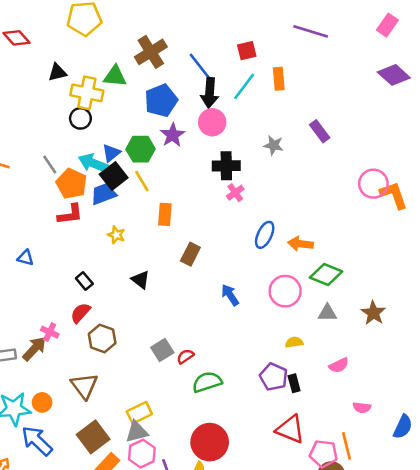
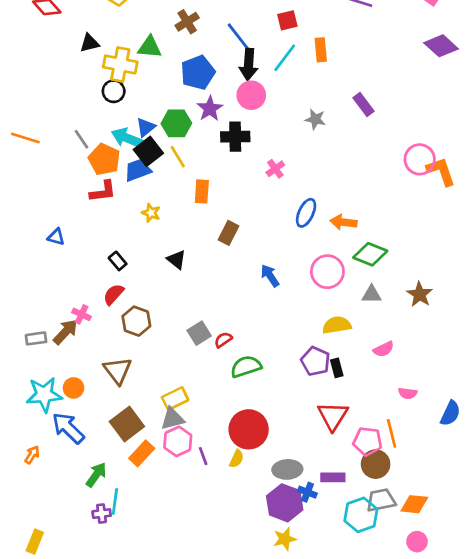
brown cross: (151, 52) -> (187, 22), size x0.7
black cross: (226, 166) -> (235, 137), moved
yellow semicircle: (294, 342) -> (337, 325), size x1.5
red triangle: (290, 429) -> (333, 416), turned 40

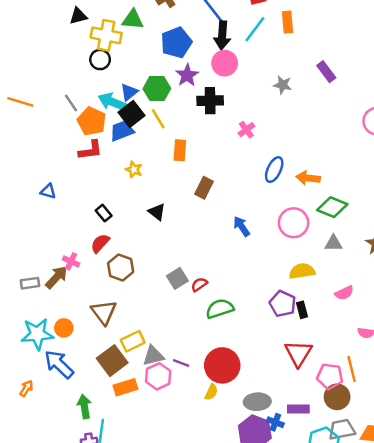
yellow rectangle: (175, 399) -> (133, 341), moved
orange rectangle: (142, 453) -> (125, 387), turned 30
purple line: (203, 456) -> (181, 363), moved, turned -49
green arrow: (96, 475) -> (84, 407), turned -45

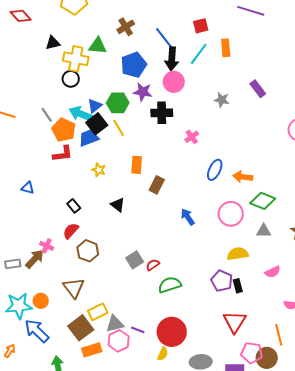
purple star: (187, 75) -> (143, 92), turned -30
orange rectangle: (180, 150) -> (137, 165), moved
pink pentagon: (330, 376) -> (252, 353), moved

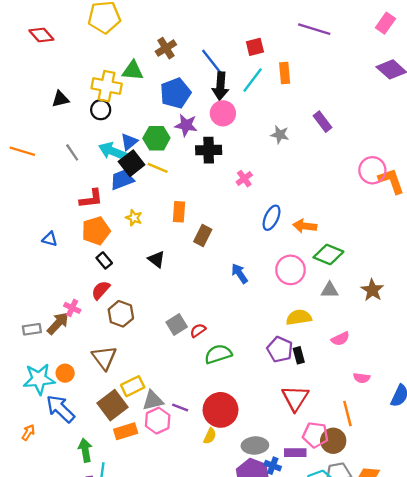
black triangle: (53, 43) -> (60, 99), moved
yellow line: (119, 128) -> (158, 168), turned -36
orange pentagon: (64, 130) -> (96, 231), moved, turned 30

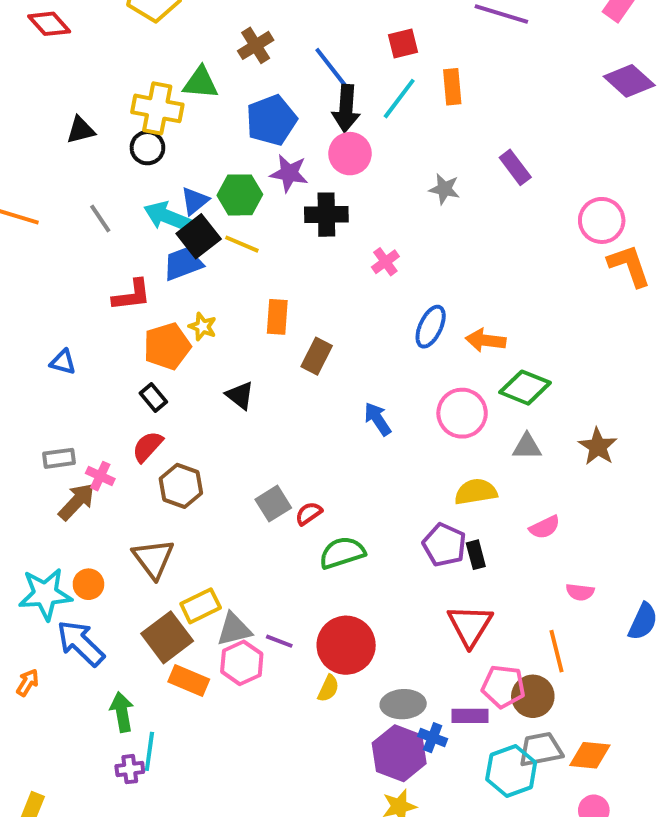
pink circle: (372, 170) -> (602, 220), moved
orange pentagon: (96, 231) -> (167, 346), moved
gray rectangle: (32, 329) -> (59, 458), moved
orange rectangle: (126, 431) -> (189, 681), turned 40

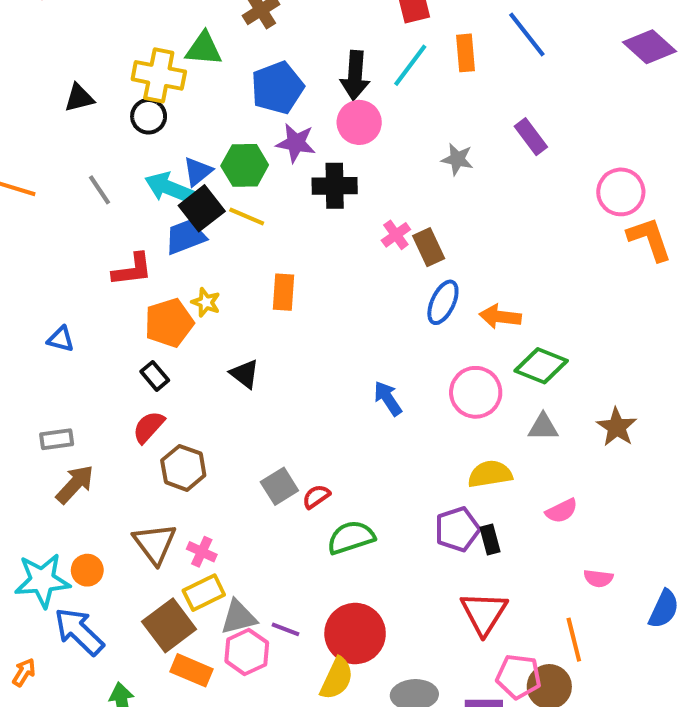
blue line: (332, 69) -> (527, 35), moved
brown rectangle: (317, 356) -> (429, 247), moved, turned -52
pink cross: (100, 476) -> (202, 552), moved
purple pentagon: (444, 545) -> (457, 529), turned 30
yellow semicircle: (328, 688) -> (337, 678), size x1.5

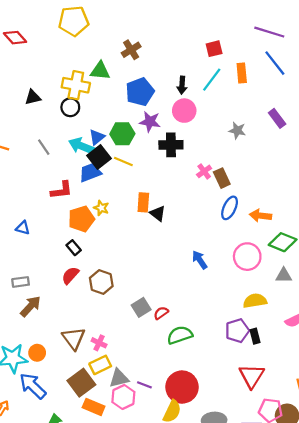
black arrow: (355, 75) -> (182, 85), size x0.7
black triangle: (245, 374) -> (158, 213), moved
brown hexagon: (183, 468) -> (101, 282), moved

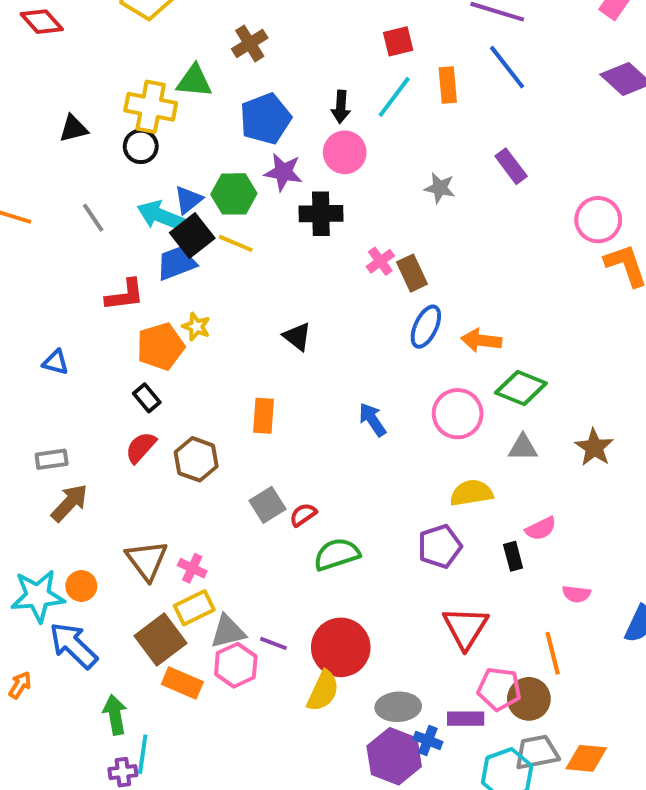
orange rectangle: (143, 202) -> (264, 416), moved
black rectangle: (255, 336) -> (513, 556), moved

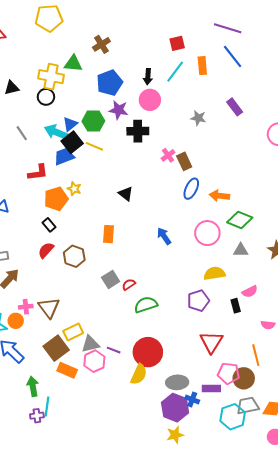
pink cross: (192, 568) -> (26, 307), moved, turned -32

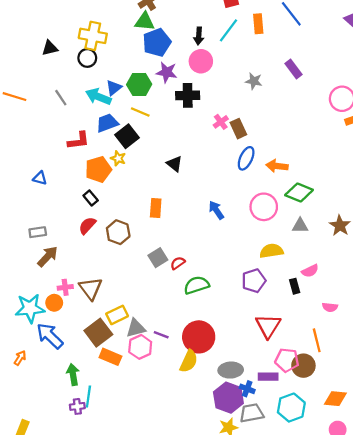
green triangle: (73, 64) -> (145, 22), moved
black square: (72, 142) -> (127, 136), moved
gray trapezoid: (248, 406) -> (252, 413), moved

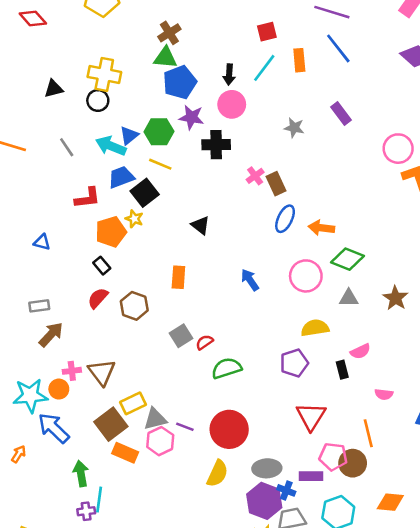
yellow semicircle: (189, 361) -> (217, 474), moved

